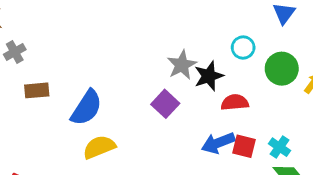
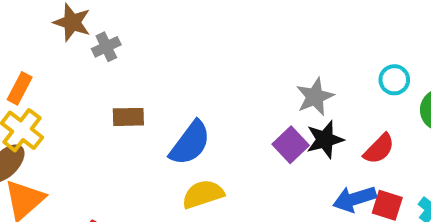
gray cross: (15, 52) -> (106, 47), moved
black star: (209, 76) -> (325, 140), moved
red semicircle: (235, 102) -> (379, 149), turned 136

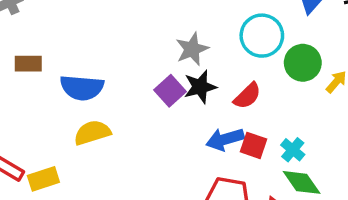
cyan circle: (394, 80) -> (262, 36), size x1.6
blue semicircle: (190, 143) -> (82, 88), turned 57

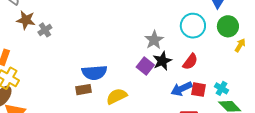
green circle: (303, 63) -> (228, 26), moved
brown rectangle: (28, 64) -> (83, 90), moved
yellow semicircle: (92, 133) -> (117, 96), moved

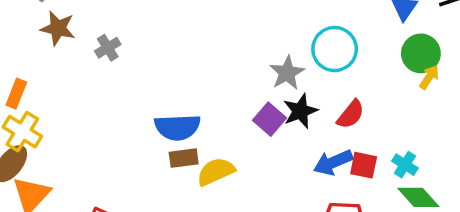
cyan circle: (193, 26) -> (335, 49), moved
gray cross: (45, 30) -> (108, 48), moved
yellow arrow: (240, 45) -> (429, 77), moved
brown rectangle: (83, 90) -> (184, 158), moved

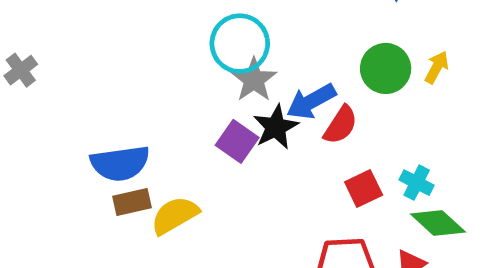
cyan circle: (335, 49) -> (240, 44), moved
green circle: (421, 53) -> (386, 68), moved
blue arrow: (333, 162) -> (311, 101), moved
red square: (364, 165) -> (364, 189), turned -32

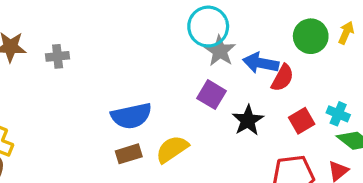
gray cross: (21, 70) -> (58, 56), turned 35
blue arrow: (311, 101) -> (261, 63), turned 44
black star: (276, 127) -> (248, 120), moved
brown rectangle: (132, 202) -> (129, 154), moved

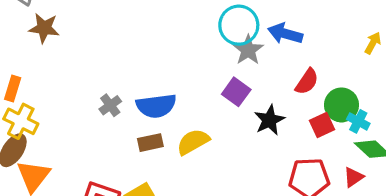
green circle: (311, 36) -> (341, 105), moved
gray cross: (58, 56) -> (110, 105), moved, turned -35
blue arrow: (261, 63) -> (285, 34), moved

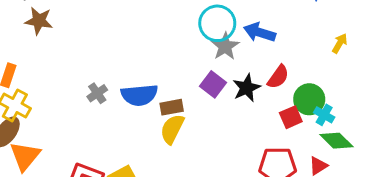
black star: (269, 120) -> (247, 88), moved
yellow semicircle: (193, 142) -> (172, 129), turned -36
brown rectangle: (150, 143) -> (172, 107), moved

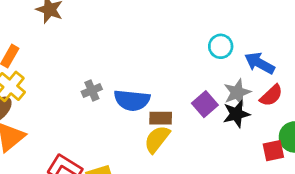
cyan circle: (217, 23) -> (221, 46), size x0.7
gray star: (225, 46) -> (237, 92), moved
red semicircle: (278, 77) -> (271, 95), moved

